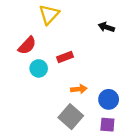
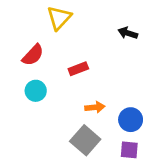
cyan circle: (39, 68) -> (36, 91), moved

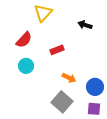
black arrow: (128, 33) -> (85, 25), moved
orange arrow: (95, 107) -> (69, 78), turned 32

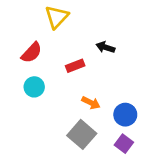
black arrow: (85, 25) -> (105, 47), moved
purple square: (94, 109) -> (124, 144), turned 32

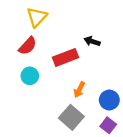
yellow triangle: (57, 17) -> (37, 17), moved
red rectangle: (75, 66) -> (66, 57), size x1.5
orange arrow: (91, 103) -> (79, 90), turned 91

